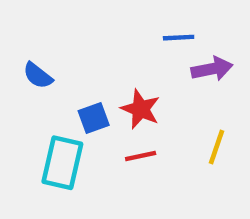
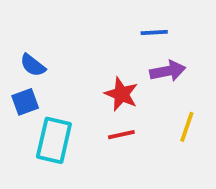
purple arrow: (212, 69) -> (168, 71), moved
blue square: (94, 118) -> (25, 102), moved

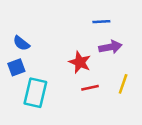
red line: (121, 135) -> (90, 88), moved

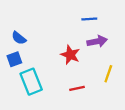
red line: (90, 88) -> (77, 88), moved
cyan rectangle: (35, 93) -> (31, 82), turned -35

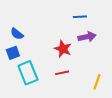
yellow line: (108, 74) -> (97, 82), moved
red line: (77, 88) -> (62, 73), moved

